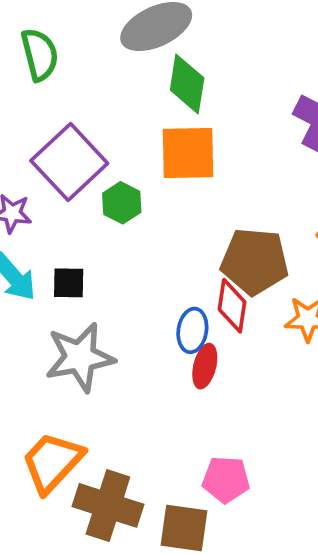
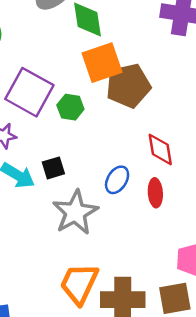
brown pentagon: (255, 261) -> (128, 86), moved
blue ellipse: (192, 330) -> (117, 180), moved, turned 40

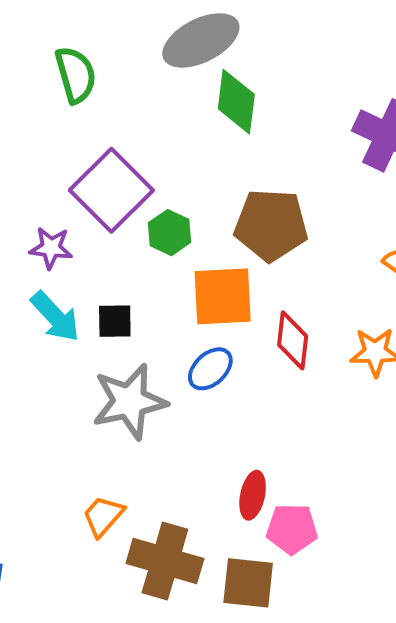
orange square: (102, 63) -> (223, 296), moved
red ellipse: (155, 193) -> (253, 495), moved
orange trapezoid: (79, 284) -> (103, 516), size x0.6

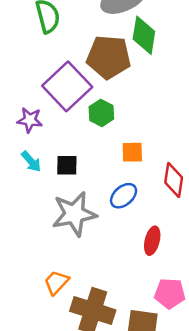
brown pentagon: (271, 225) -> (109, 57), moved
orange square: (223, 296) -> (132, 152), size x0.6
cyan arrow: (55, 317) -> (31, 161), size x0.7
red ellipse: (253, 495) -> (152, 241), moved

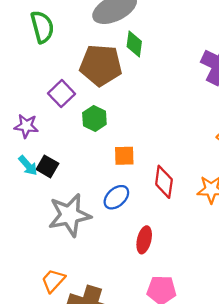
green diamond: (144, 35) -> (134, 44), size x0.7
purple square: (67, 86) -> (62, 94), size x0.6
black square: (67, 165) -> (47, 166), moved, turned 30

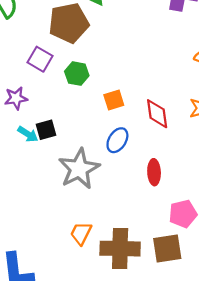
black square: (47, 166) -> (46, 130), turned -30

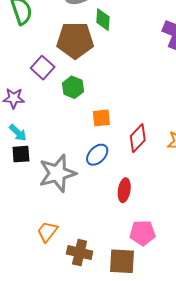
red diamond: (157, 114) -> (138, 138), turned 40
black square: (46, 130) -> (21, 154), moved
brown cross: (120, 249) -> (80, 253), size x0.7

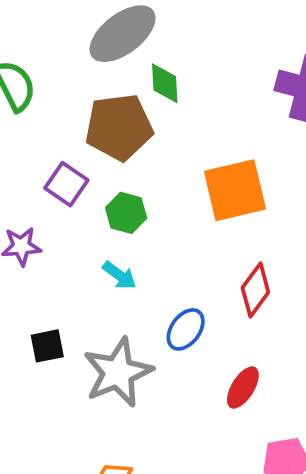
orange square: (101, 118) -> (235, 190), moved, size x1.8
cyan arrow: (18, 133) -> (119, 275), moved
red ellipse: (124, 190) -> (243, 388), turned 30

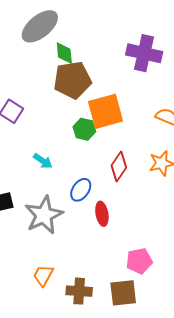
brown pentagon: (119, 127) -> (72, 80), moved
green hexagon: (126, 213) -> (84, 129), moved
red ellipse: (243, 388) -> (102, 214), moved, turned -40

